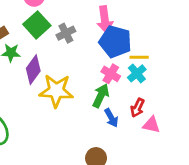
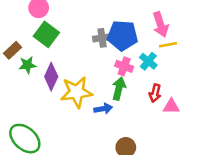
pink arrow: (105, 20) -> (161, 25), moved
gray cross: (66, 33) -> (102, 38), moved, turned 30
yellow line: (139, 57) -> (168, 45), moved
blue arrow: (111, 118) -> (103, 109), moved, turned -60

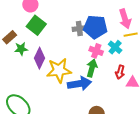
blue arrow: (103, 109) -> (79, 84), size x1.6

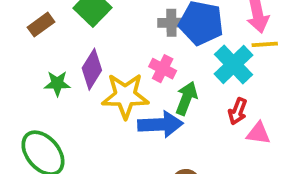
cyan cross: (115, 47) -> (234, 64), size x1.5
green star: (21, 49) -> (57, 83), moved
pink cross: (96, 51) -> (163, 69), moved

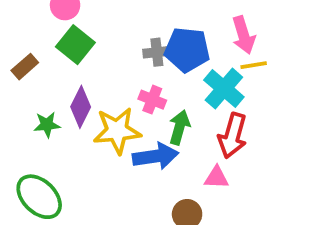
red arrow: (238, 111) -> (233, 136), size x1.6
pink triangle: (258, 133) -> (216, 178), moved

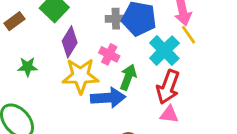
yellow line: (254, 65) -> (189, 35), turned 60
purple diamond: (81, 107) -> (70, 42), moved
pink triangle: (216, 178) -> (169, 114), moved

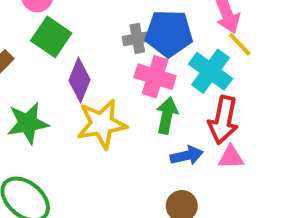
pink cross: (109, 54) -> (155, 77), moved, size x1.4
green star: (28, 67) -> (28, 123), size x1.5
blue arrow: (108, 98) -> (187, 156), moved, size x0.7

